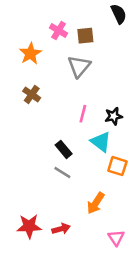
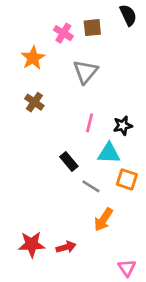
brown square: (85, 36) -> (92, 28), moved
cyan triangle: (101, 142) -> (109, 153), turned -35
gray line: (62, 173) -> (91, 186), moved
pink triangle: (116, 238) -> (127, 268), moved

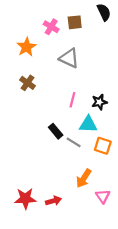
gray triangle: (85, 72) -> (69, 58), turned -45
gray line: (91, 186) -> (74, 142), moved
pink triangle: (127, 268) -> (103, 196), moved

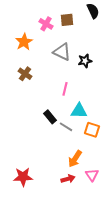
black star: (99, 102) -> (85, 61), moved
red arrow: (53, 201) -> (68, 179), moved

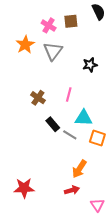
gray triangle: (62, 52) -> (53, 51), moved, turned 42
brown cross: (25, 74) -> (38, 98), moved
pink triangle: (92, 175) -> (97, 205), moved

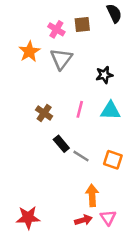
cyan triangle: (84, 118) -> (111, 111), moved
orange arrow: (79, 169) -> (92, 195), turned 144
pink triangle: (97, 205) -> (108, 218), moved

